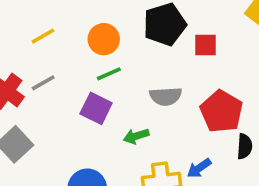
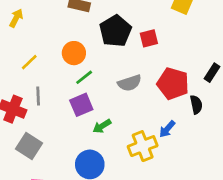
gray line: (43, 83) -> (38, 96), turned -48
purple square: (96, 108) -> (81, 105), turned -35
green arrow: (136, 136) -> (102, 126), moved

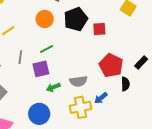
orange circle: (74, 53) -> (45, 19), moved
gray semicircle: (130, 83) -> (78, 81), moved
gray line: (38, 96) -> (20, 57), moved

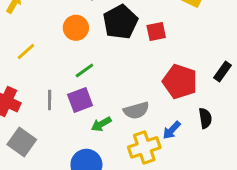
gray line: (20, 57) -> (50, 100), moved
black semicircle: (125, 84) -> (205, 118), moved

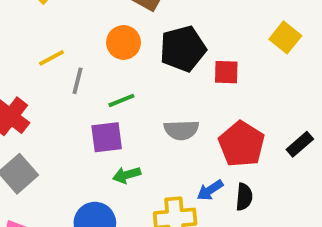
gray line: (50, 100) -> (77, 81), moved
gray semicircle: (136, 110) -> (181, 130), moved
black semicircle: (205, 118) -> (244, 197), moved
blue arrow: (172, 130) -> (210, 190), moved

